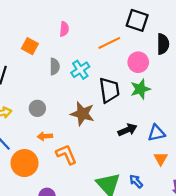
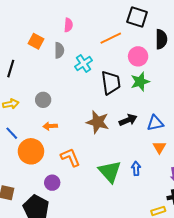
gray semicircle: (55, 67) -> (59, 50), moved
brown star: (82, 114) -> (98, 122), moved
orange L-shape: (66, 154) -> (70, 157), moved
blue arrow: (136, 181) -> (136, 169), turned 40

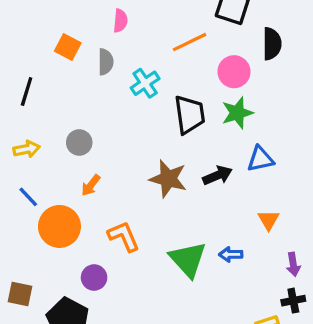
blue triangle: (155, 123) -> (260, 159), moved
orange arrow: (50, 126) -> (91, 185), turned -48
blue arrow: (136, 169) -> (231, 254), turned -88

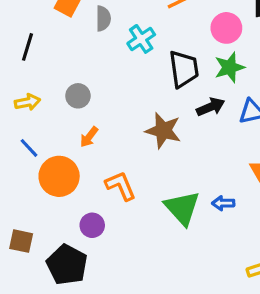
black arrow: (218, 175) -> (211, 107), moved

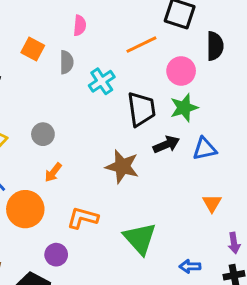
orange L-shape: (121, 186) -> (83, 218), turned -52
blue arrow: (223, 203) -> (190, 266), moved

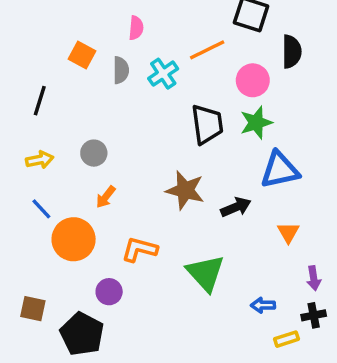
cyan cross: (102, 81) -> (163, 74), moved
black arrow: (166, 144) -> (236, 207), moved
blue triangle: (205, 149) -> (280, 170), size x1.4

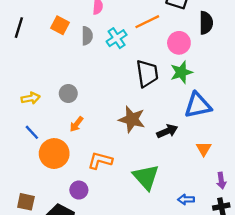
black line: (40, 101) -> (19, 28), moved

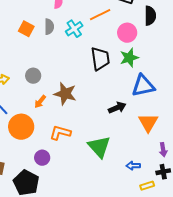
orange square: (60, 25) -> (26, 29), moved
brown star: (132, 119) -> (65, 94), moved
orange triangle: (204, 149) -> (148, 123), size x1.5

